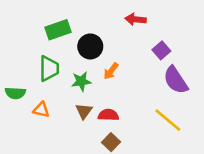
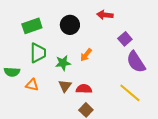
green rectangle: (58, 30) -> (32, 26), moved
black circle: (90, 46) -> (70, 25), moved

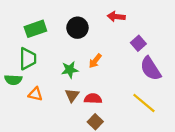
green trapezoid: (38, 53) -> (28, 59), moved

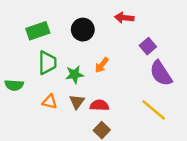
green trapezoid: (28, 59) -> (47, 63), moved
orange triangle: (35, 94) -> (50, 102), moved

